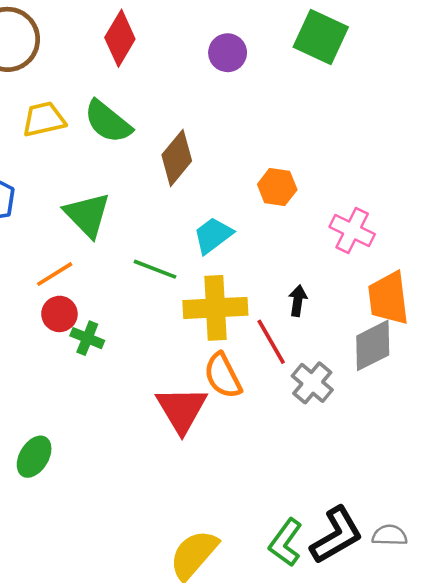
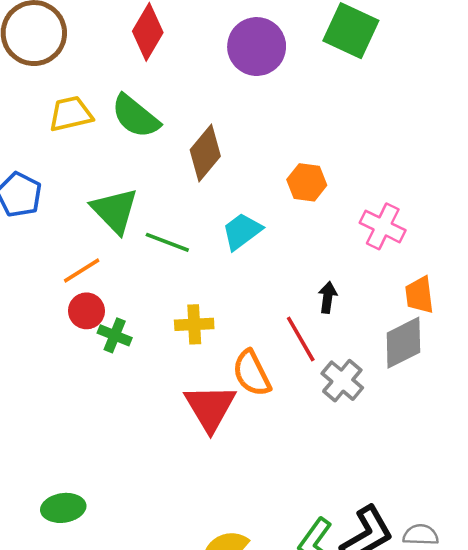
purple circle: (228, 53) -> (257, 47), size x1.5
green line: (155, 269) -> (167, 242), moved
orange trapezoid: (388, 298) -> (419, 295), size x0.7
yellow cross: (215, 308) -> (194, 324), moved, size x0.6
green ellipse: (34, 457) -> (63, 508), moved, turned 51

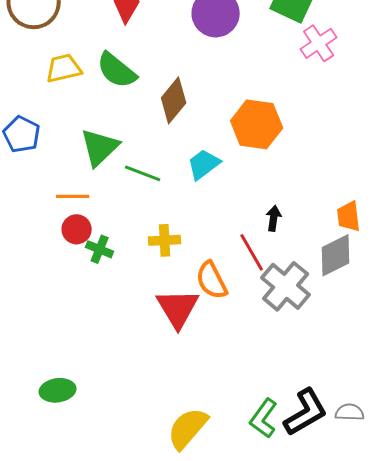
orange hexagon: (307, 182) -> (257, 124), size x1.6
green triangle: (115, 211) -> (100, 147), turned 30
pink cross: (383, 226) -> (319, 43), moved, turned 30
orange line: (82, 270) -> (73, 196), turned 32
gray cross: (342, 381) -> (286, 286), size x1.4

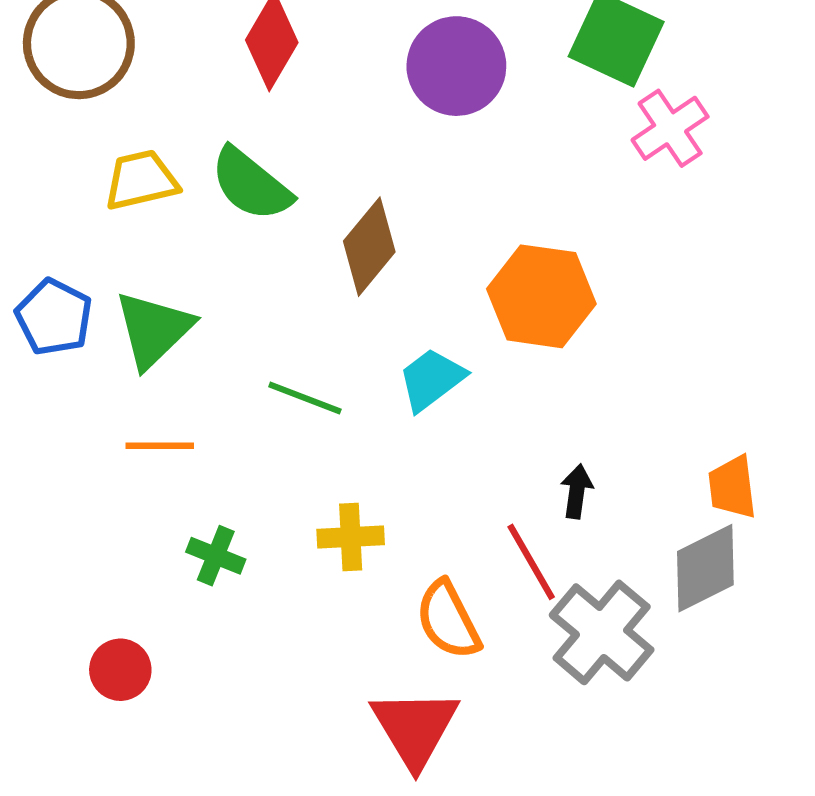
green triangle: (100, 147) -> (154, 330), moved
red circle: (77, 229) -> (120, 670), moved
red triangle: (178, 308) -> (415, 728), moved

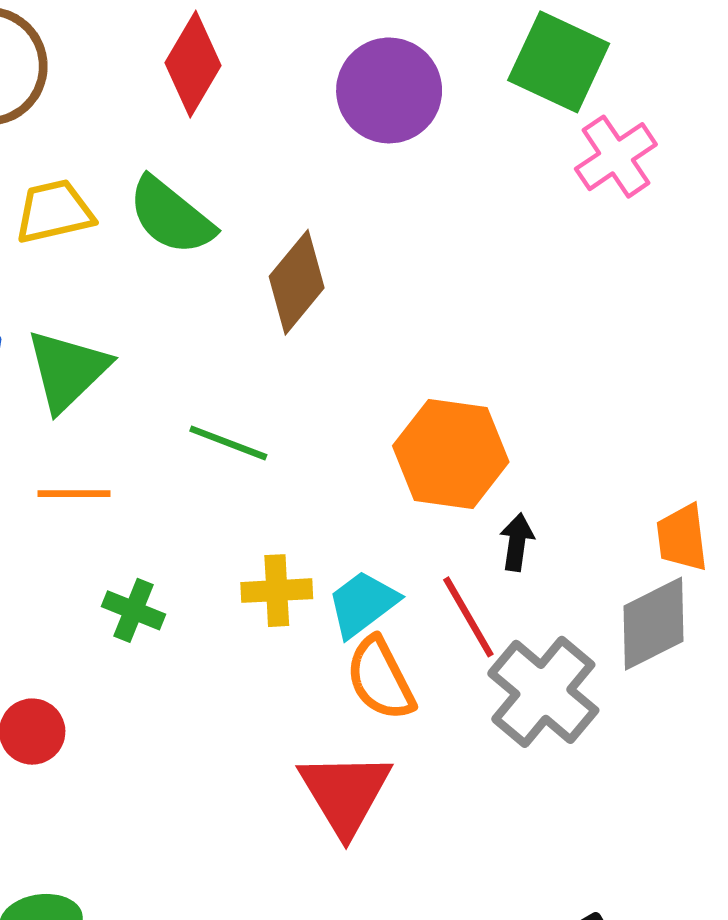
orange hexagon: (541, 296) -> (451, 454), moved
cyan trapezoid: (432, 379) -> (363, 604), moved

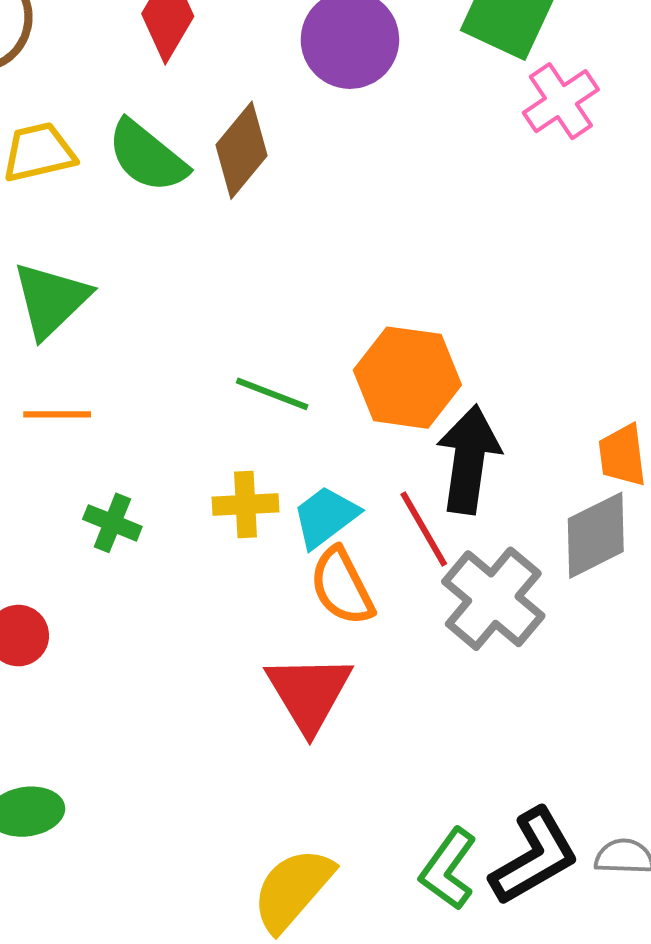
brown diamond: (297, 282) -> (241, 150), moved
green line: (228, 443) -> (272, 394), moved
black arrow: (517, 542) -> (469, 459), size x2.0

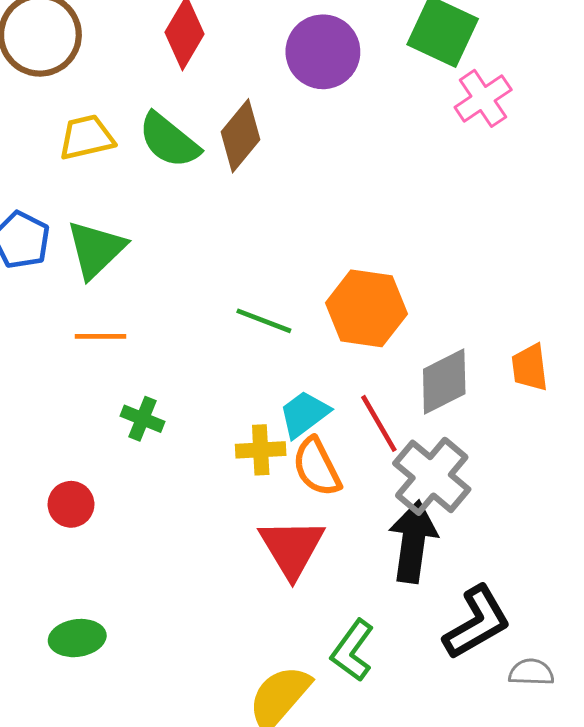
black arrow: (469, 459) -> (413, 542), moved
yellow cross: (246, 504) -> (261, 450), moved
gray diamond: (596, 535) -> (444, 381), moved
black L-shape: (534, 857) -> (477, 622), moved
green L-shape: (448, 869) -> (352, 650), moved

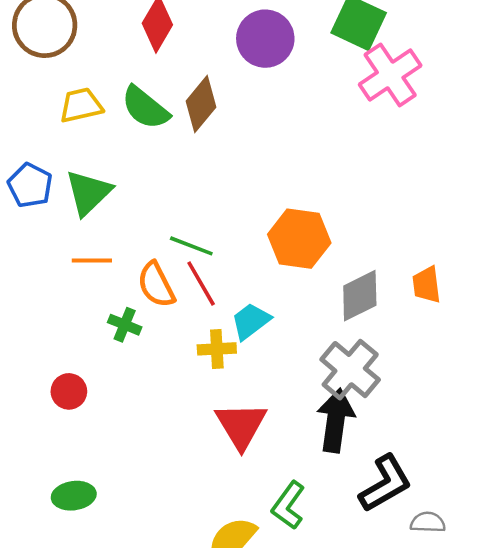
pink cross: (483, 98) -> (390, 75), size x1.4
green line: (264, 321) -> (191, 246), moved
red line: (379, 423) -> (201, 284), moved
orange semicircle: (317, 467) -> (156, 285), moved

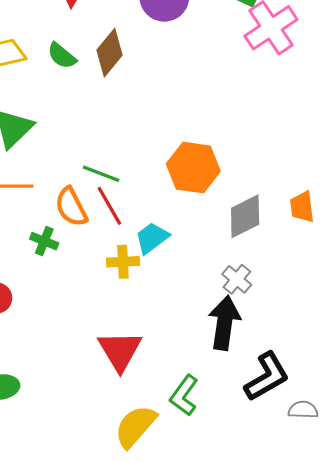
green semicircle: (145, 108) -> (62, 56), size x0.7
gray cross: (350, 370) -> (237, 279), size x0.6
red triangle: (241, 425) -> (120, 351), moved

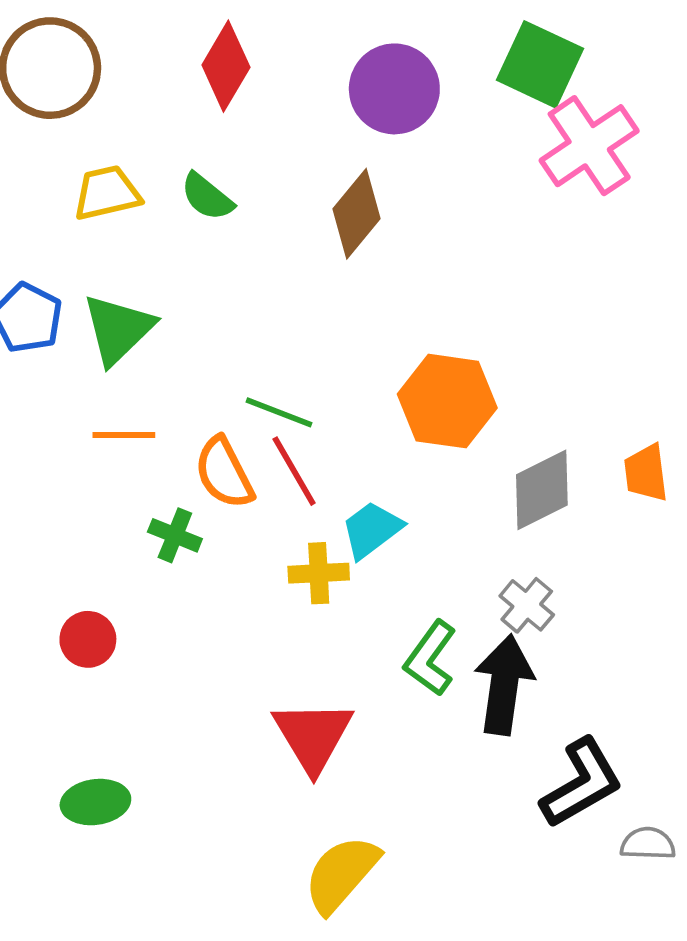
brown diamond: (109, 53) -> (356, 214), moved
green L-shape: (184, 395) -> (430, 658), moved

